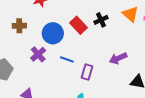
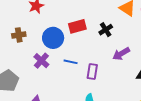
black cross: (101, 20) -> (106, 30), moved
red rectangle: (79, 25) -> (77, 26), turned -54

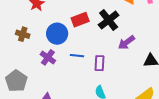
black cross: (106, 30) -> (109, 20), size x1.5
brown cross: (19, 35) -> (23, 34), turned 32

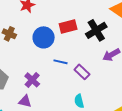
purple cross: (48, 57) -> (32, 80), moved
purple rectangle: (99, 63) -> (82, 72), turned -56

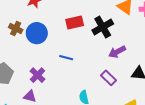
blue circle: (44, 37) -> (37, 33), moved
purple rectangle: (82, 72) -> (109, 78), moved

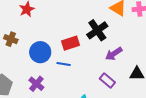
red rectangle: (75, 22) -> (70, 43), moved
blue circle: (37, 33) -> (40, 52), moved

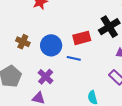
brown cross: (11, 39) -> (23, 42), moved

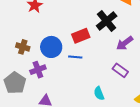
purple cross: (46, 77) -> (38, 70), moved, turned 35

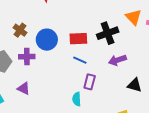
blue line: (75, 57) -> (80, 60), moved
purple rectangle: (120, 70) -> (90, 82), moved, turned 49

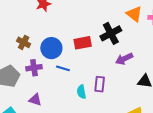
blue line: (80, 60) -> (63, 68), moved
cyan semicircle: (77, 99) -> (81, 92), moved

